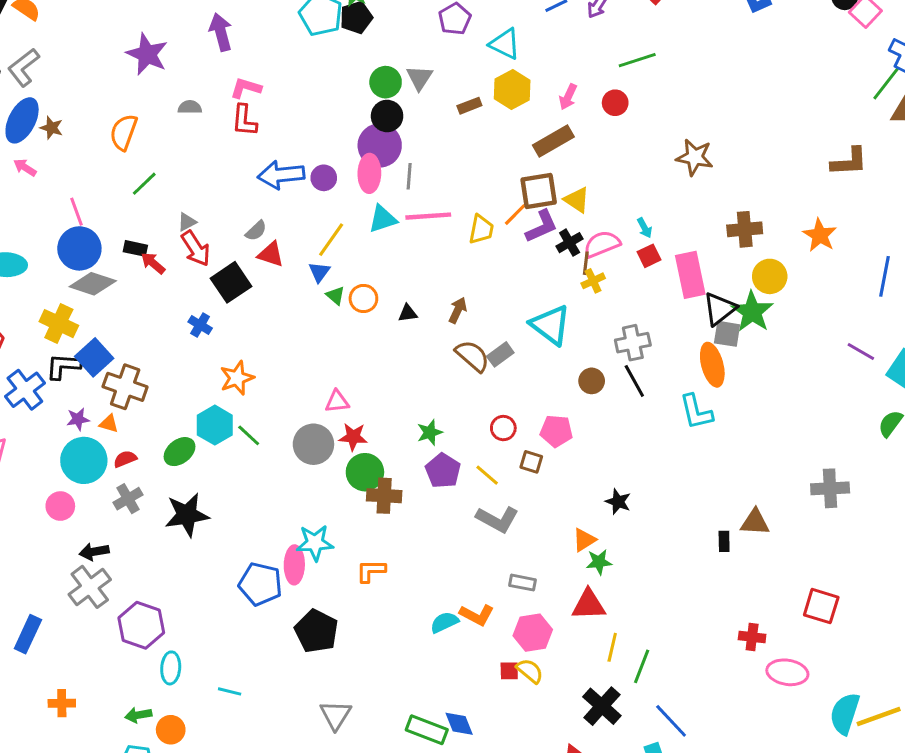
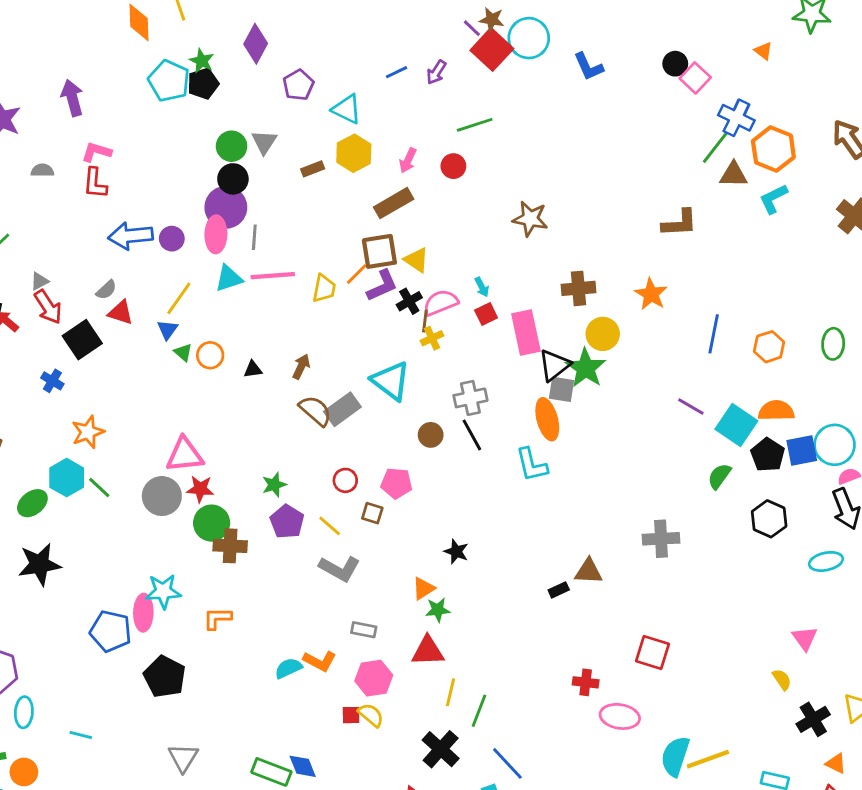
gray rectangle: (500, 354) -> (342, 409), size x1.4
pink triangle: (337, 402) -> (185, 455), size x1.6
black rectangle: (724, 541) -> (559, 590), turned 66

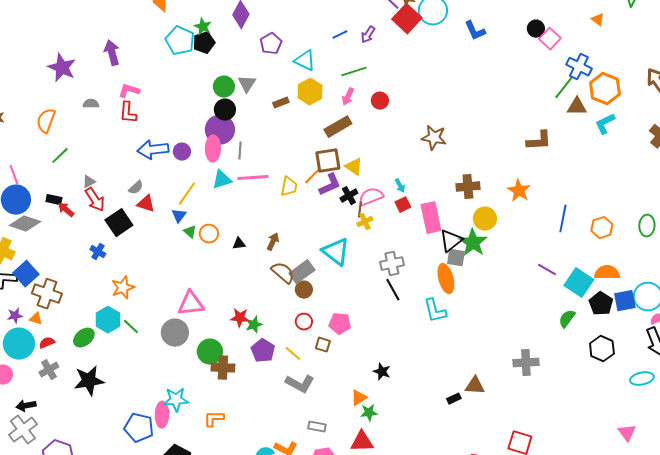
green line: (475, 125) -> (354, 72), moved
brown circle: (431, 435) -> (304, 290), moved
red star: (200, 489) -> (240, 318), moved

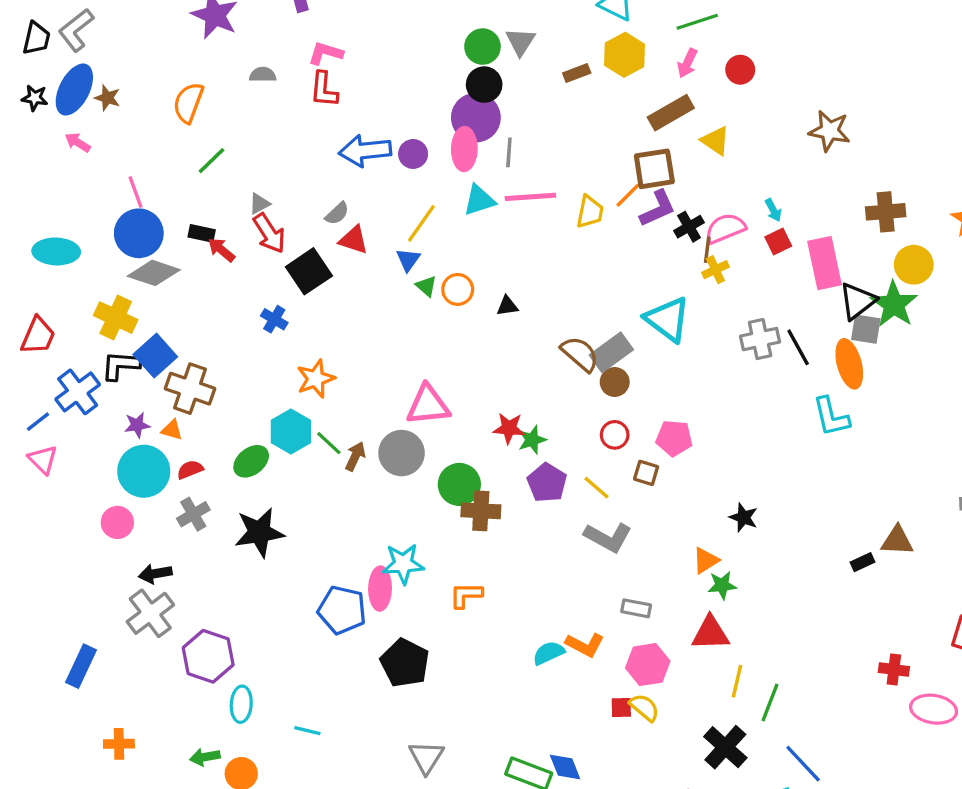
yellow triangle: (354, 167) -> (715, 141), moved
brown arrow: (273, 242) -> (355, 456), moved
black line: (393, 290) -> (798, 347), moved

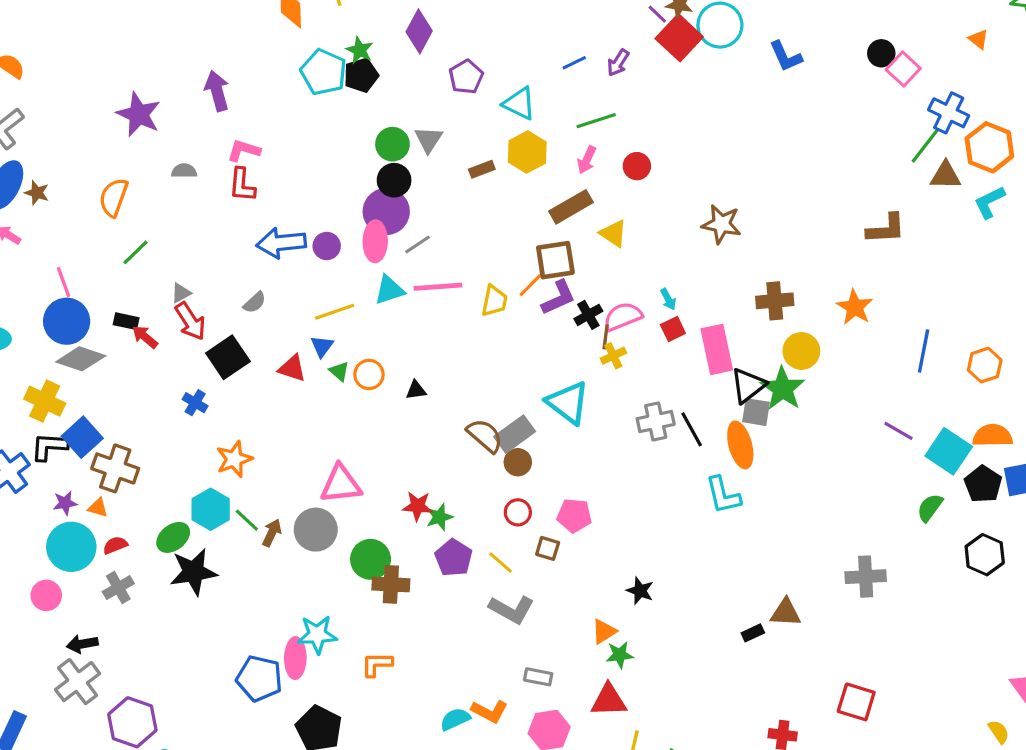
gray line: (509, 152) -> (418, 244), turned 52
yellow line: (421, 223) -> (335, 312), turned 36
red triangle: (354, 240) -> (292, 368), moved
black star: (259, 532) -> (194, 572), moved

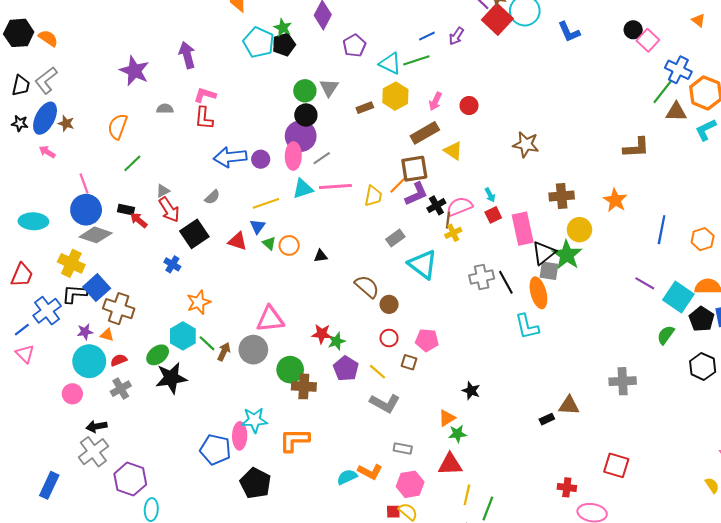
green line: (596, 121) -> (416, 60), moved
gray rectangle: (515, 434) -> (395, 238), moved, size x0.7
orange L-shape: (377, 664) -> (294, 440), size x1.4

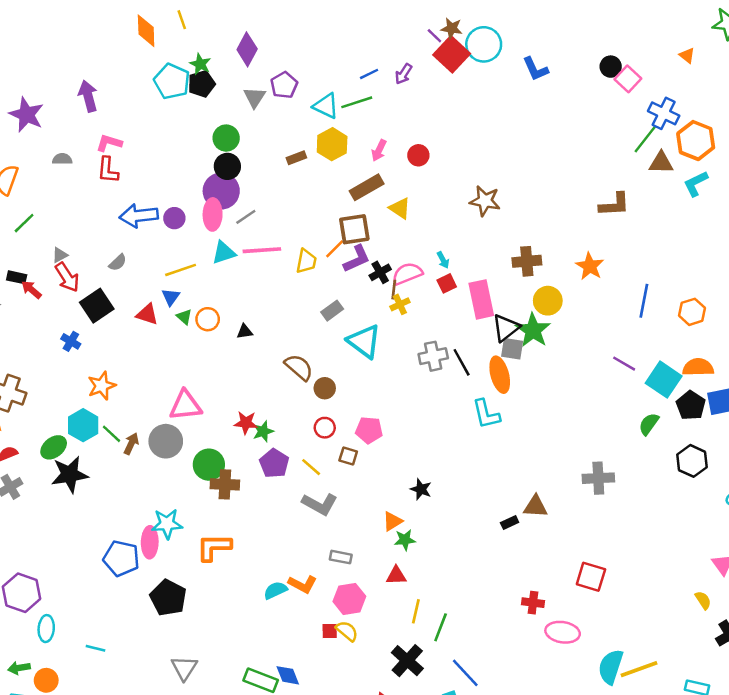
gray triangle: (329, 88) -> (254, 97), moved
red triangle: (450, 464) -> (396, 576), size x0.7

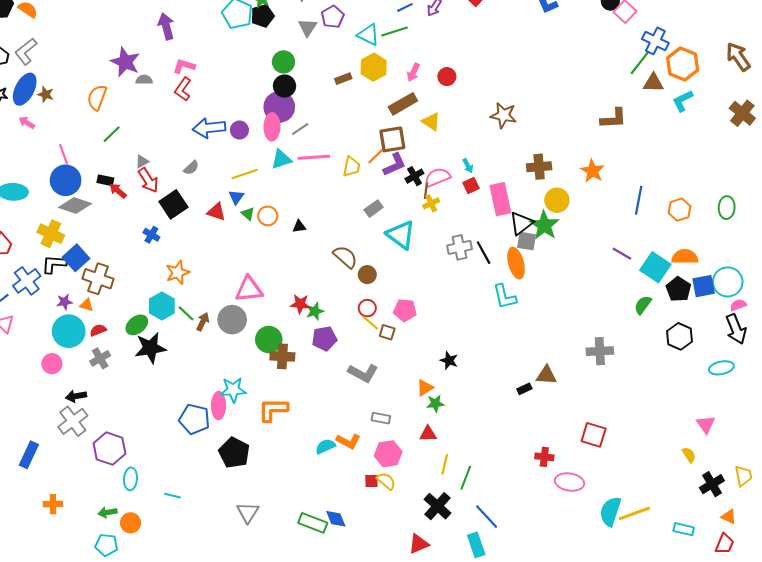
purple star: (26, 115) -> (125, 62), moved
red L-shape: (108, 170) -> (183, 89), turned 30
purple pentagon: (274, 463) -> (324, 338), turned 30
yellow line: (311, 467) -> (370, 323), moved

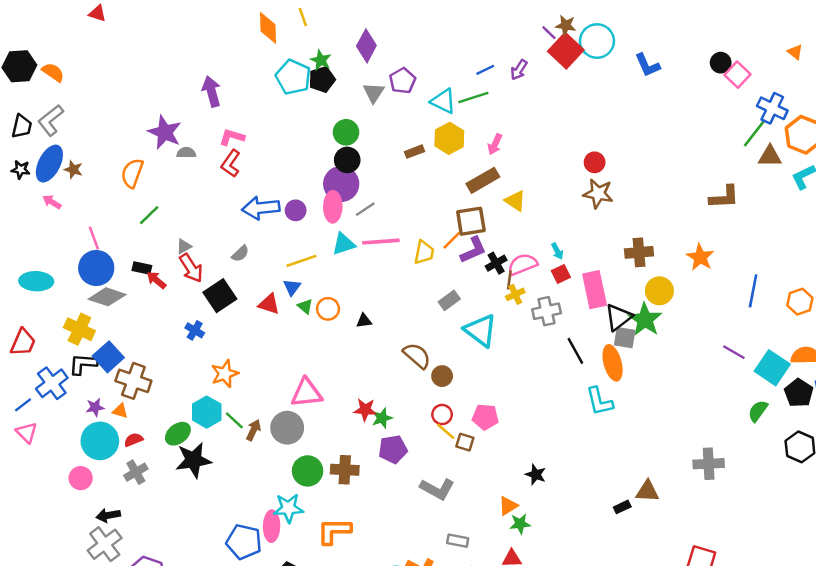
red circle: (447, 77) -> (595, 162), moved
gray cross: (459, 247) -> (547, 311), moved
green circle: (269, 340) -> (308, 471), moved

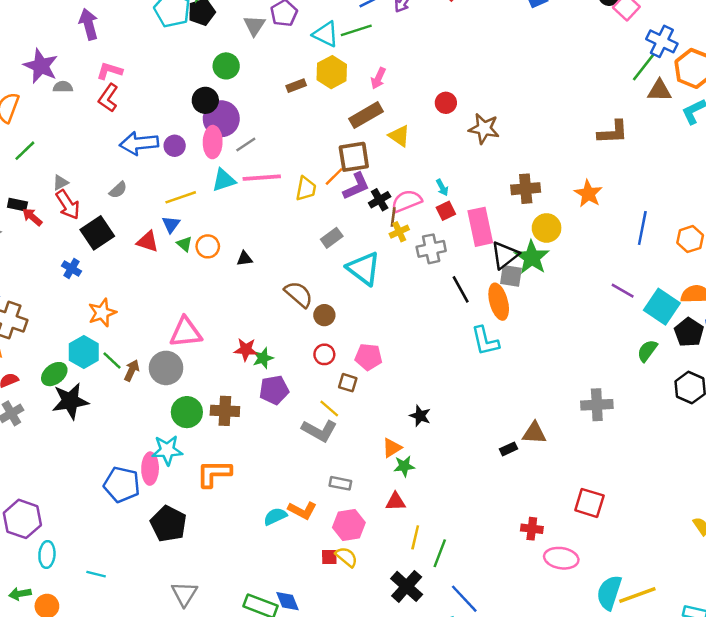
black circle: (347, 160) -> (205, 100), moved
red circle: (595, 162) -> (446, 103), moved
yellow line: (446, 431) -> (329, 408), moved

